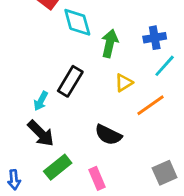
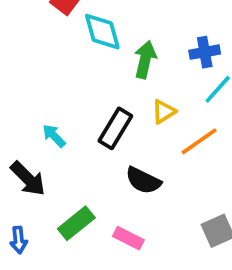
black rectangle: (70, 81) -> (115, 128), moved
cyan arrow: (41, 101) -> (54, 136), turned 108
black arrow: (41, 133) -> (28, 179), moved
pink rectangle: (97, 178) -> (128, 238), turned -40

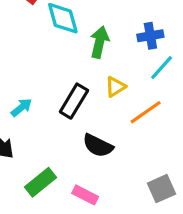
cyan arrow: (54, 136) -> (21, 107), turned 95

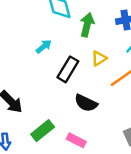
cyan arrow: (21, 107) -> (44, 46), moved

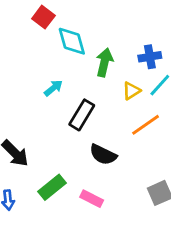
yellow triangle: (99, 59) -> (131, 91), moved

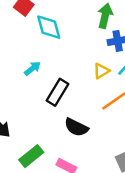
green arrow: (104, 62) -> (105, 16), moved

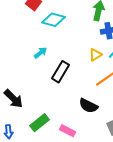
cyan diamond: (49, 27) -> (53, 20), turned -60
black semicircle: (76, 127) -> (88, 106), moved

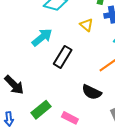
cyan arrow: (40, 53) -> (42, 37), size x1.5
yellow triangle: (95, 55) -> (86, 25), moved, turned -48

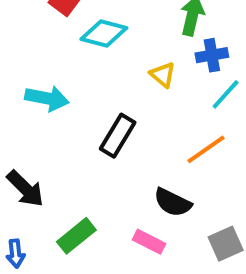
cyan arrow: (42, 37) -> (47, 98), moved, turned 50
pink rectangle: (70, 118) -> (149, 242), moved

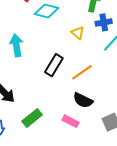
cyan arrow: (47, 98) -> (16, 45), turned -110
orange line: (206, 149) -> (82, 72), moved

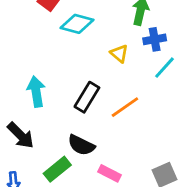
cyan arrow: (16, 45) -> (36, 92), moved
black semicircle: (83, 100) -> (81, 145), moved

